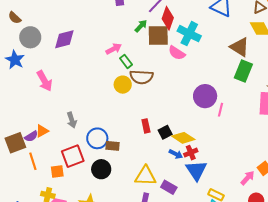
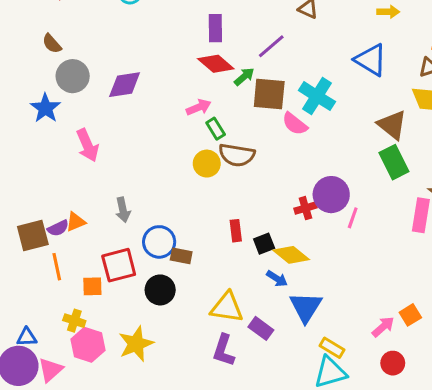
red diamond: (168, 18) -> (216, 64), moved, turned -75
green rectangle: (243, 71) -> (394, 162), turned -55
red cross: (191, 153) -> (305, 208), moved

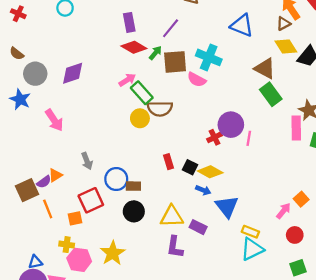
green rectangle: (216, 129) -> (142, 93), size x1.5
black square: (264, 244) -> (190, 167), turned -32
black circle: (160, 290) -> (134, 211), moved

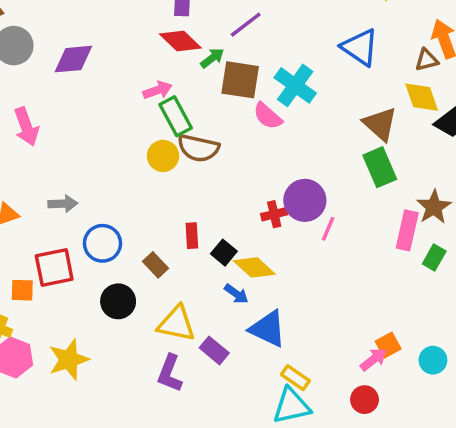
gray arrow: (87, 161) -> (63, 204), turned -84
brown rectangle: (133, 186) -> (155, 265), moved, turned 32
blue triangle: (227, 207) -> (268, 329), turned -40
pink arrow: (284, 211) -> (374, 359), moved

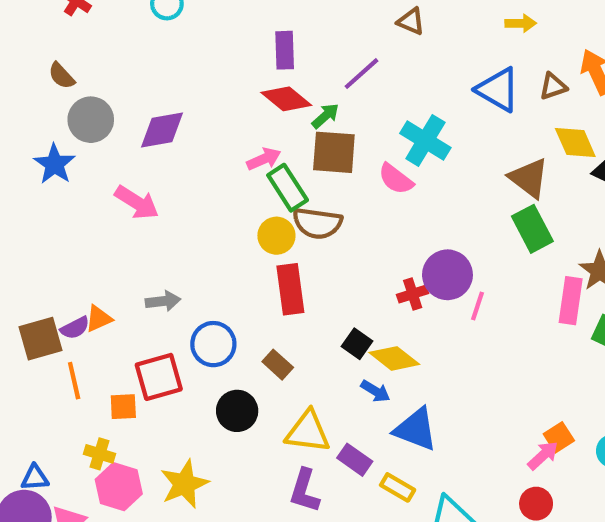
brown triangle: (427, 60) -> (553, 86), moved
brown square: (240, 80) -> (334, 152), moved
pink arrow: (26, 127) -> (137, 203), moved, turned -33
red rectangle: (192, 236) -> (290, 289), moved, size x1.6
yellow rectangle: (295, 378) -> (398, 487), moved

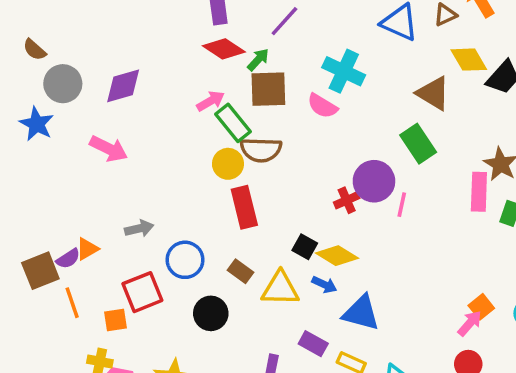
green rectangle: (532, 229) -> (418, 144), moved
yellow triangle: (308, 432) -> (280, 289), moved

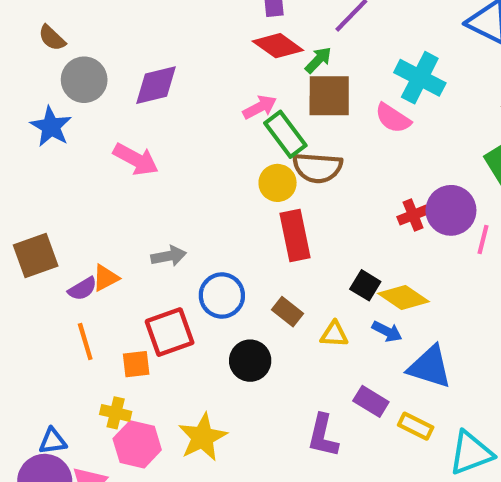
red cross: (347, 200) -> (413, 215), moved
brown square: (40, 271) -> (36, 256), moved
yellow triangle: (280, 289) -> (334, 334), size x0.6

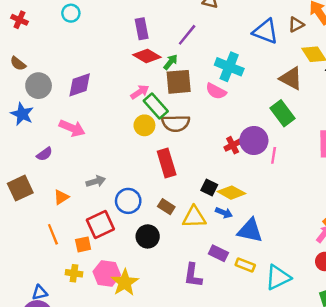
yellow circle: (278, 183) -> (144, 125), moved
purple semicircle: (82, 289) -> (44, 154), moved
yellow triangle: (334, 334) -> (194, 217), size x1.5
pink hexagon: (137, 444) -> (107, 273), moved

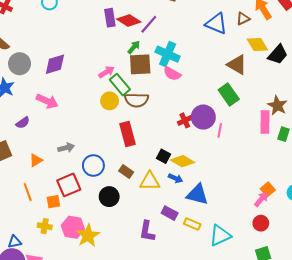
red diamond: (147, 56) -> (129, 20), moved
cyan cross: (229, 67) -> (168, 54), moved

